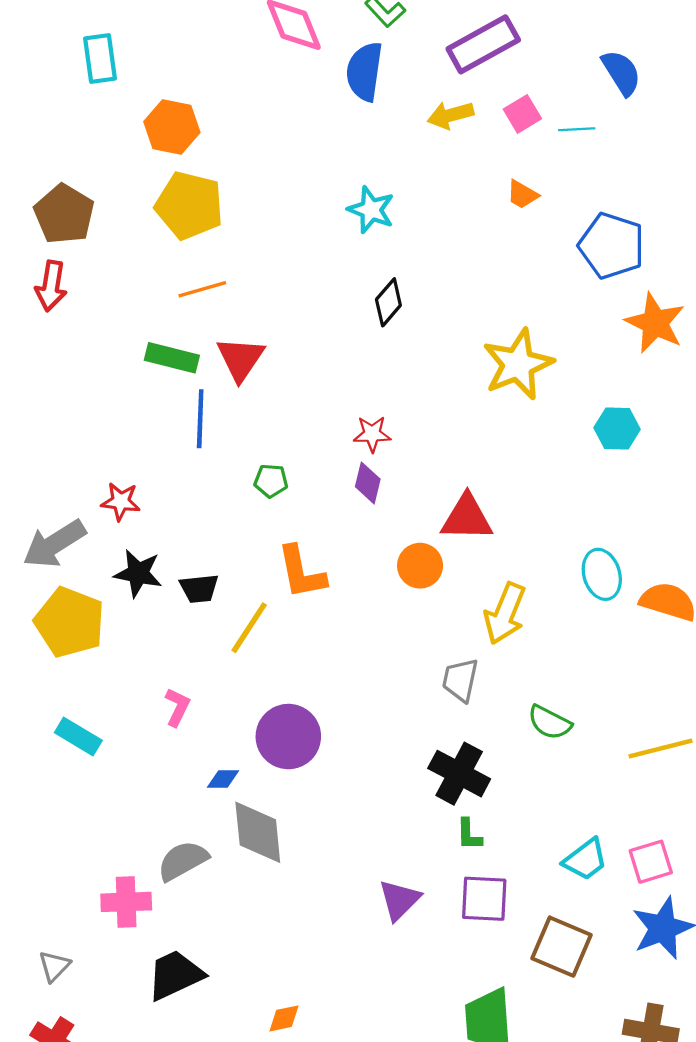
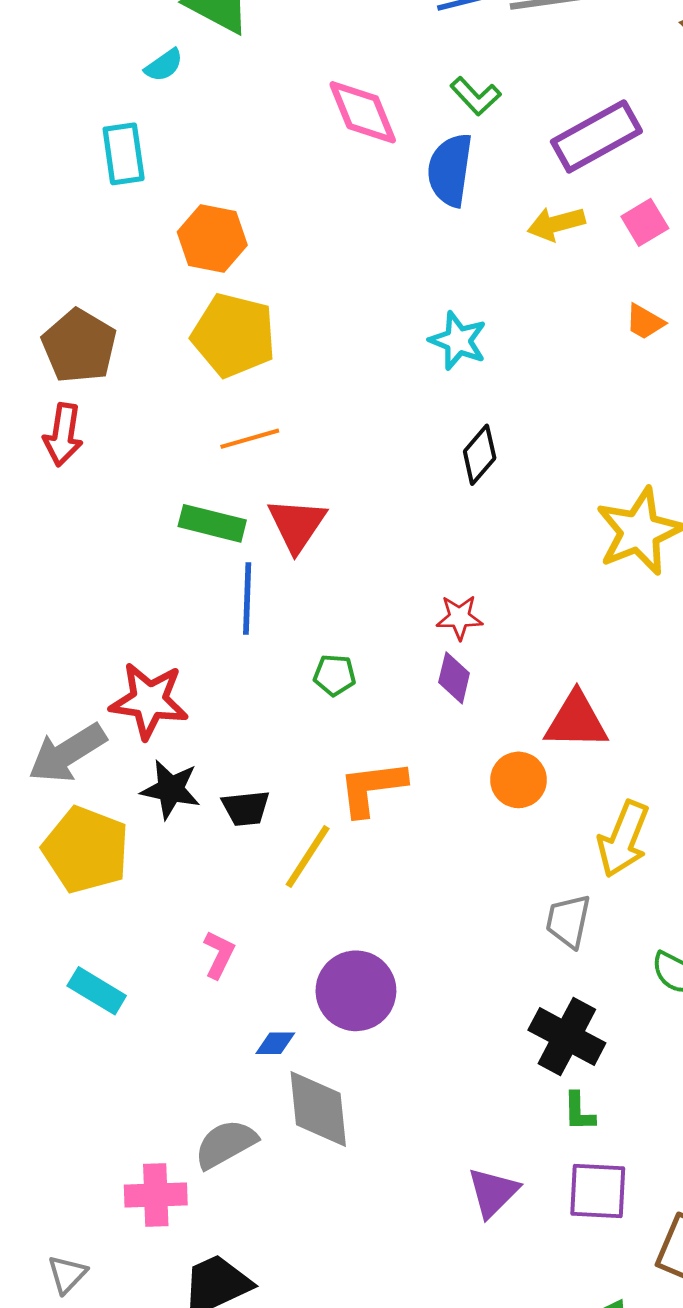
red star: (121, 501) -> (149, 701), size x1.6
orange L-shape: (301, 572) -> (372, 788), turned 94

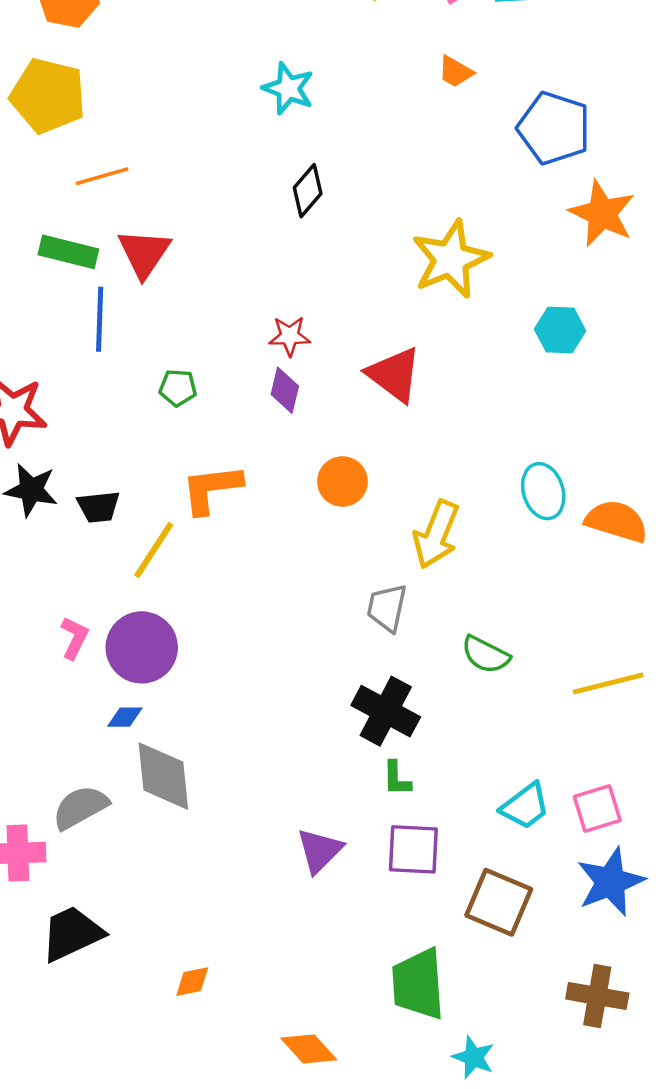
yellow pentagon: (234, 335) -> (48, 96), moved
red triangle: (576, 721) -> (394, 375), moved, turned 36
purple circle: (356, 991) -> (142, 647), moved

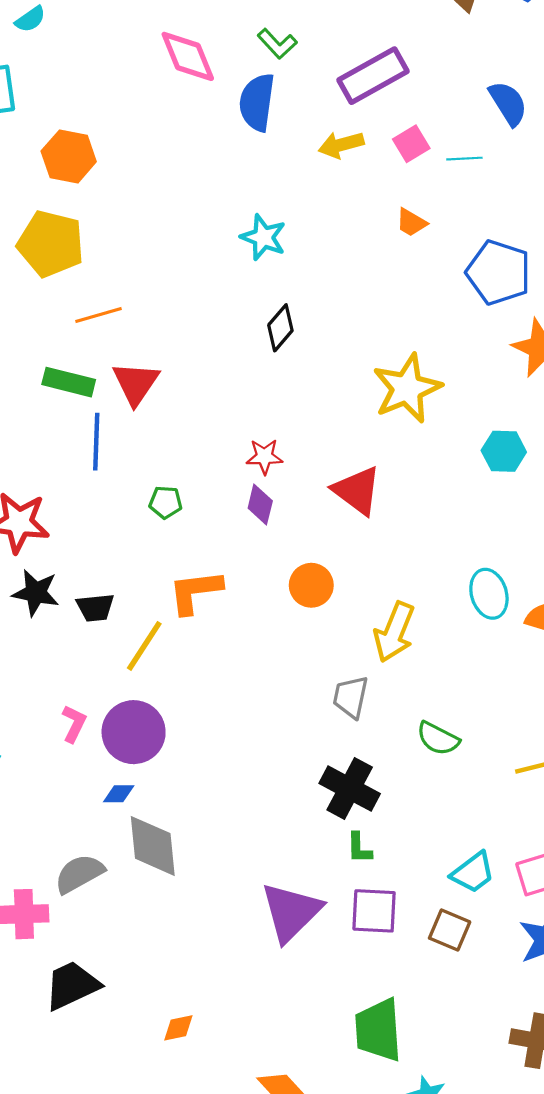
purple triangle: (320, 851) -> (291, 912), size x1.5
brown square: (499, 902) -> (450, 930), moved, size x0.7

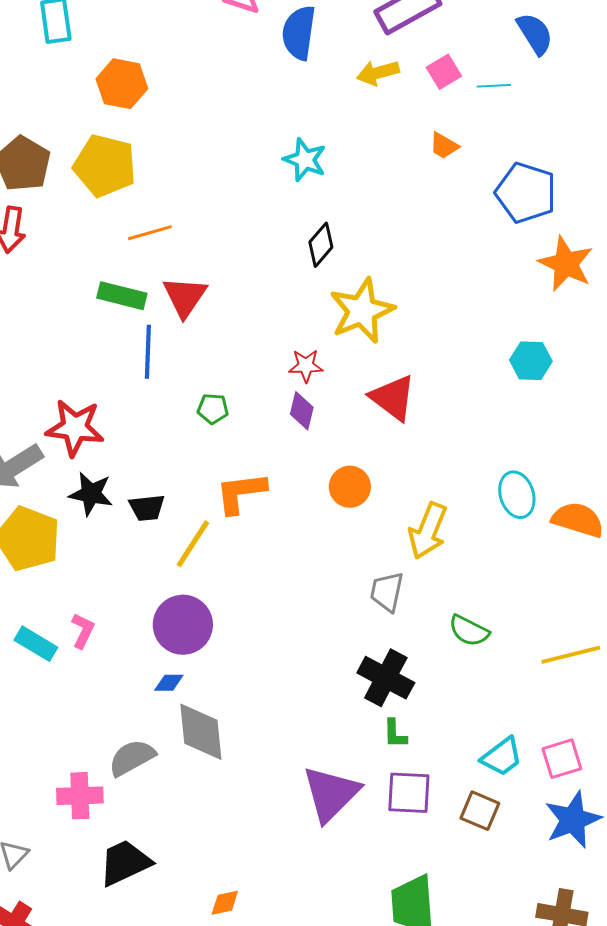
yellow star: (407, 388) -> (362, 311), moved
pink L-shape: (74, 724) -> (83, 631), moved

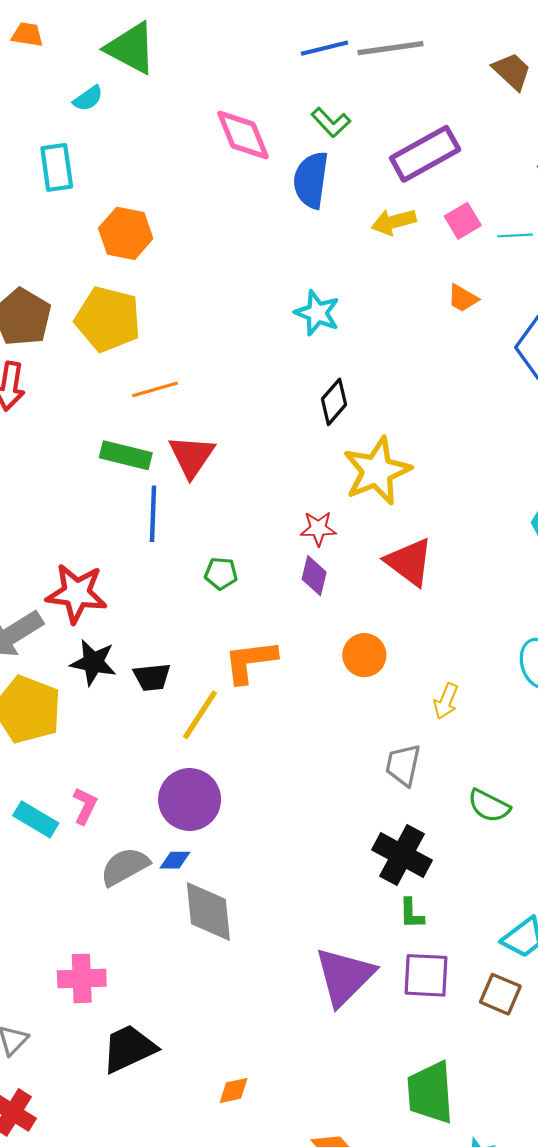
yellow arrow: (428, 531) -> (446, 701), size x0.6
gray semicircle: (132, 758) -> (125, 866), moved

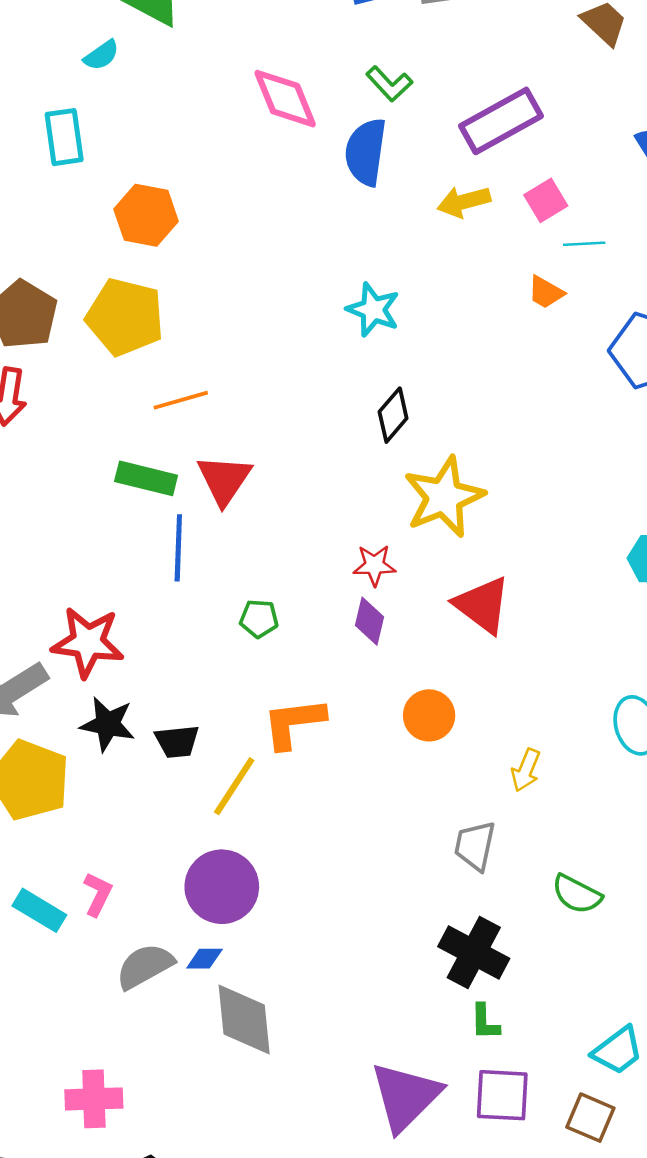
cyan line: (515, 235) -> (584, 244), moved

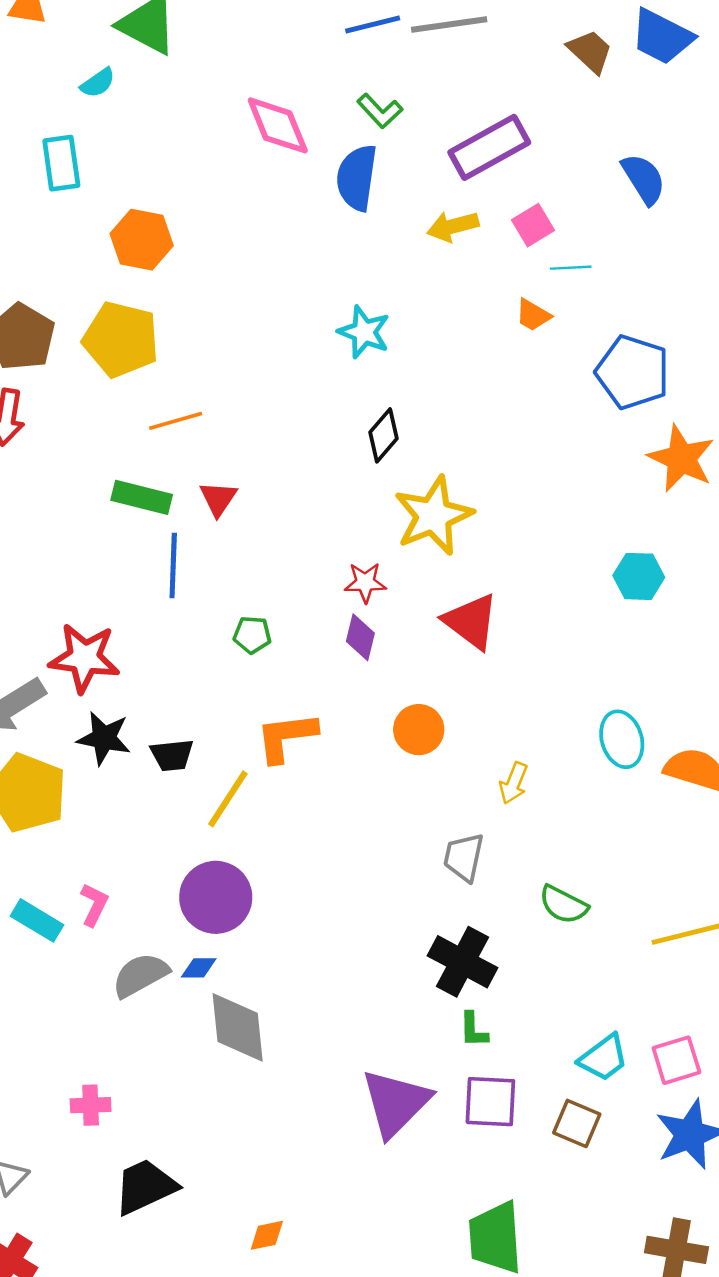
red triangle: (224, 480) -> (218, 499), size x0.7
pink cross: (94, 1099) -> (91, 1105), size x0.7

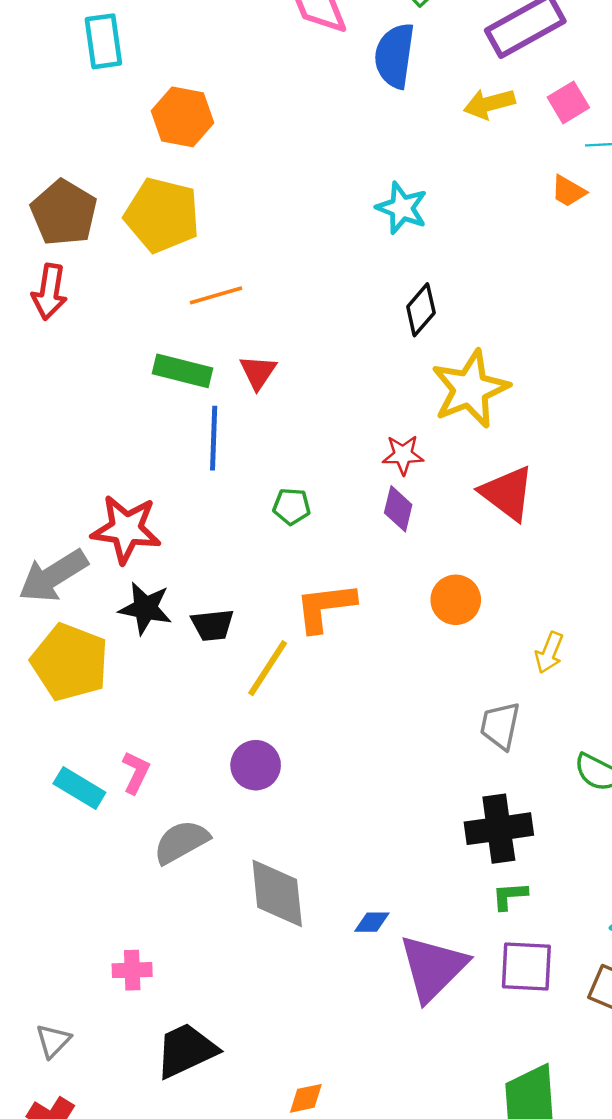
purple circle: (216, 897) -> (256, 765), size x0.7
black cross: (462, 962) -> (499, 829), turned -36
blue diamond: (199, 968) -> (372, 922), moved
green L-shape: (473, 1030) -> (510, 896), turned 87

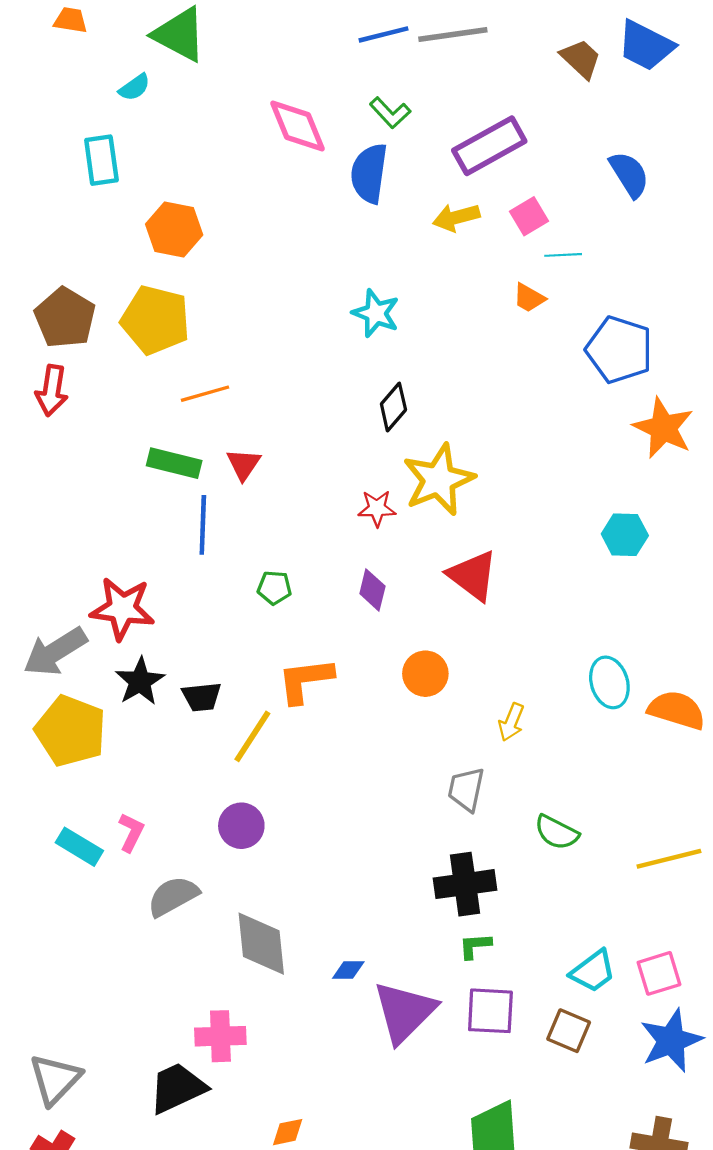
red star: (403, 455) -> (377, 508), moved
black star: (145, 608) -> (140, 681), turned 30
pink cross: (132, 970) -> (220, 1036), moved, size x1.4
gray triangle: (53, 1041) -> (55, 1079), size x1.6

